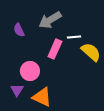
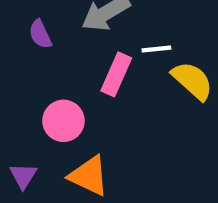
purple triangle: (17, 90) -> (23, 176), moved

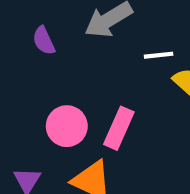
pink rectangle: (116, 74) -> (119, 128), moved

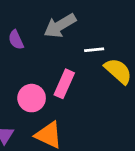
pink rectangle: (119, 128) -> (64, 84), moved

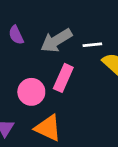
gray arrow: (60, 26) -> (56, 41), moved

